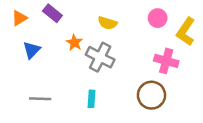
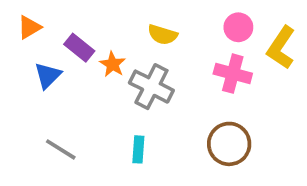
purple rectangle: (52, 13) -> (79, 48), moved
pink cross: (166, 61) -> (233, 74), moved
gray line: (40, 99) -> (61, 149), turned 30

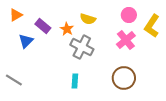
orange star: (113, 64) -> (67, 29), moved
pink cross: (233, 74) -> (126, 40), turned 36
gray line: (61, 149) -> (14, 80), moved

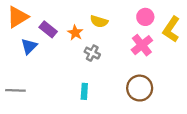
orange triangle: (16, 15) -> (18, 17), size x1.5
gray cross: (82, 47) -> (92, 53), size x0.6
gray line: (14, 80) -> (15, 90), turned -30

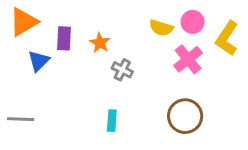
yellow semicircle: (99, 21) -> (161, 28), moved
purple rectangle: (48, 29) -> (64, 38), turned 54

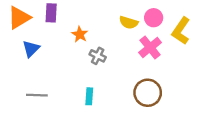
purple rectangle: (64, 38) -> (51, 13), moved
gray line: (21, 119) -> (37, 95), moved

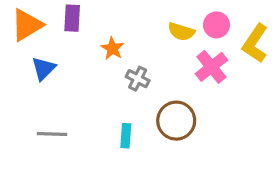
brown circle: (148, 93) -> (176, 121), moved

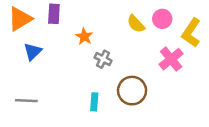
yellow semicircle: (181, 32) -> (136, 24), turned 30
pink cross: (211, 67) -> (171, 59), moved
gray line: (52, 134) -> (26, 101), moved

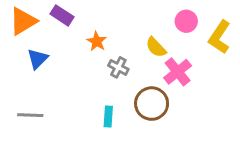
purple rectangle: (54, 14) -> (62, 15), turned -60
yellow semicircle: (136, 24) -> (156, 47), moved
pink cross: (171, 59) -> (178, 72), moved

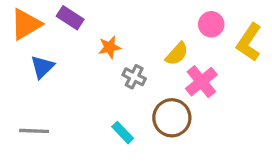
orange star: (97, 41) -> (110, 47), turned 30
yellow semicircle: (156, 47) -> (177, 54), turned -95
cyan rectangle: (108, 117) -> (123, 133), turned -48

